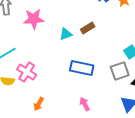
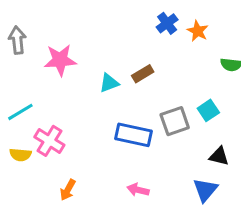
gray square: (120, 71) -> (175, 121), moved
pink arrow: (85, 104) -> (138, 190), turned -48

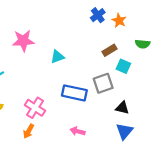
brown rectangle: (143, 74) -> (110, 50), moved
cyan square: (208, 110) -> (123, 66), moved, turned -32
pink cross: (49, 141) -> (35, 108), moved
black triangle: (219, 156) -> (122, 108), moved

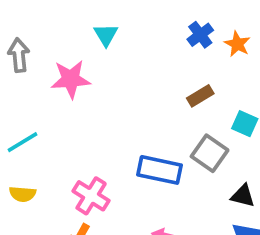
brown rectangle: (110, 50) -> (200, 96), moved
cyan triangle: (57, 57) -> (106, 35), moved, turned -40
gray square: (103, 83) -> (210, 153), turned -36

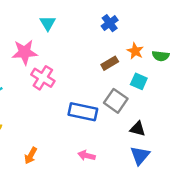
orange star: (237, 44) -> (135, 51), moved
pink cross: (91, 196) -> (43, 78), moved

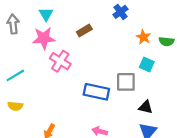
cyan triangle: (48, 23) -> (46, 14), moved
brown rectangle: (110, 63) -> (84, 31), moved
gray square: (116, 101) -> (126, 82), turned -35

